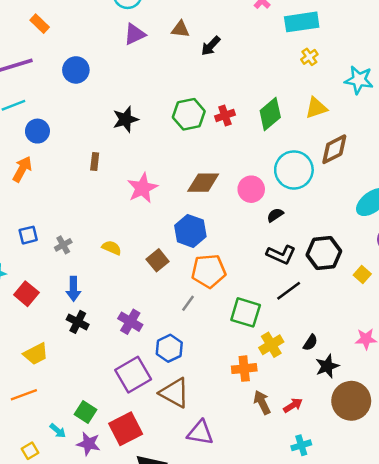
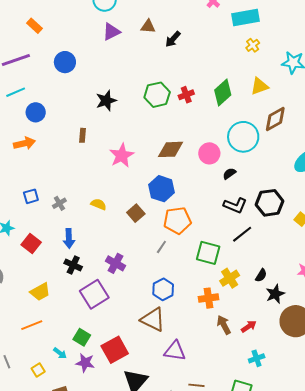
orange arrow: (22, 169) -> (24, 143), turned 50
blue hexagon: (169, 348) -> (163, 289), moved
purple square: (133, 375) -> (94, 294), moved

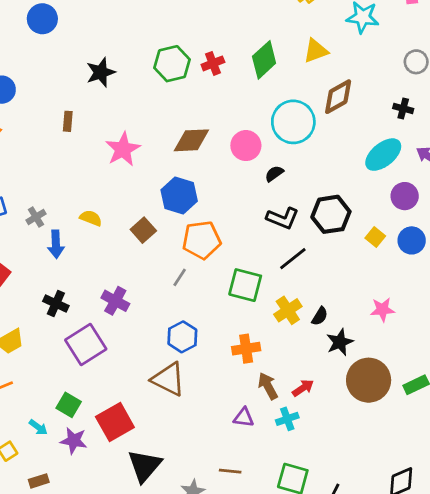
blue arrow: (69, 238) -> (56, 244), moved
yellow cross: (230, 278) -> (288, 310), moved
purple triangle: (175, 351) -> (244, 417), moved, size x0.7
cyan cross: (257, 358) -> (287, 419), moved

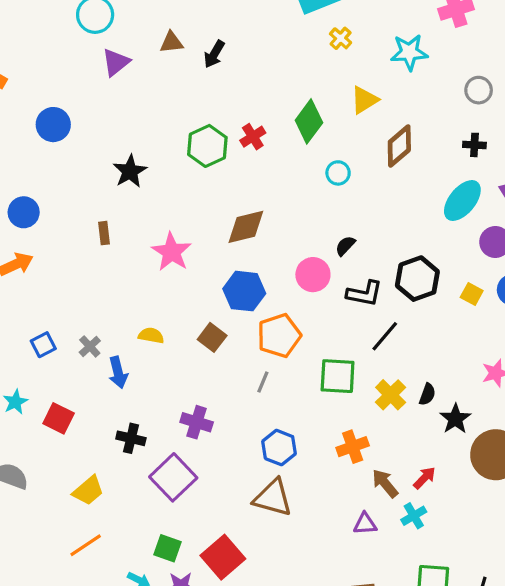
cyan circle: (293, 122) -> (338, 173), moved, size x0.5
pink circle: (246, 146) -> (313, 275), moved

